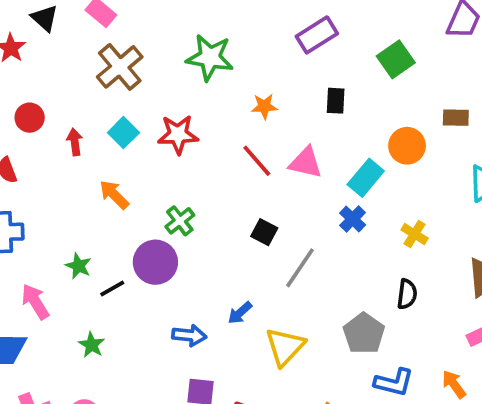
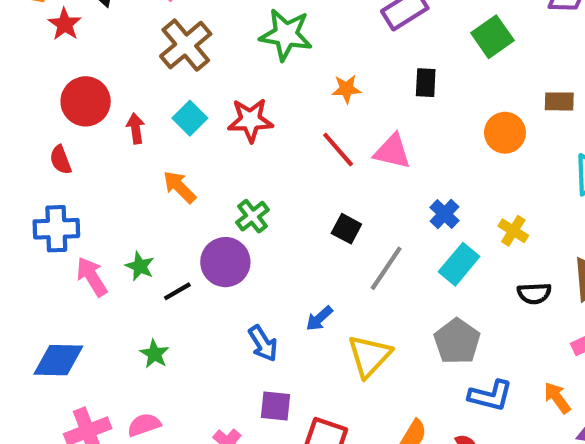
red circle: (30, 118) -> (86, 101), size x1.5
cyan rectangle: (366, 178) -> (459, 264), moved
black semicircle: (407, 294) -> (534, 293), moved, turned 80
pink arrow: (35, 302) -> (92, 277), moved
blue arrow: (189, 335) -> (263, 343), turned 52

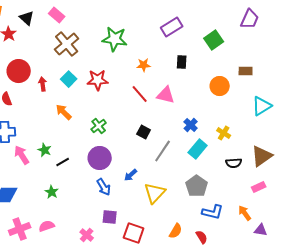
purple circle: (225, 262) -> (100, 158), moved

